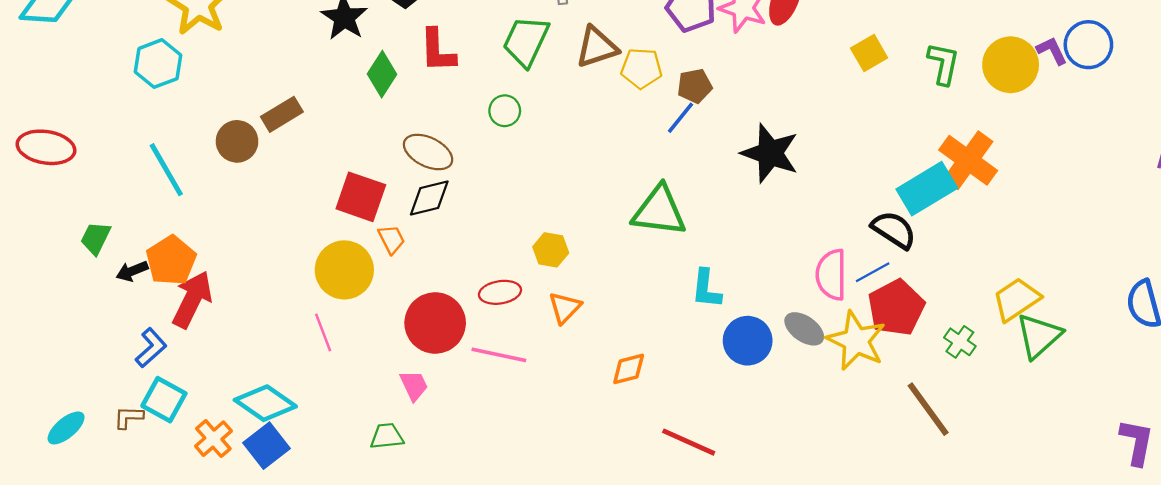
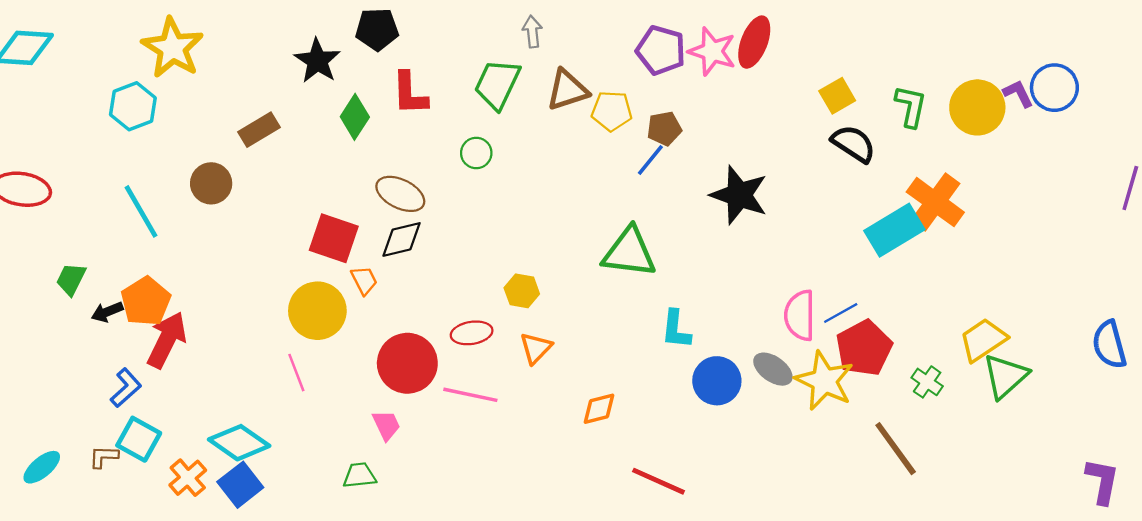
brown rectangle: (282, 114) -> (259, 130), moved
black semicircle: (894, 230) -> (854, 144), moved

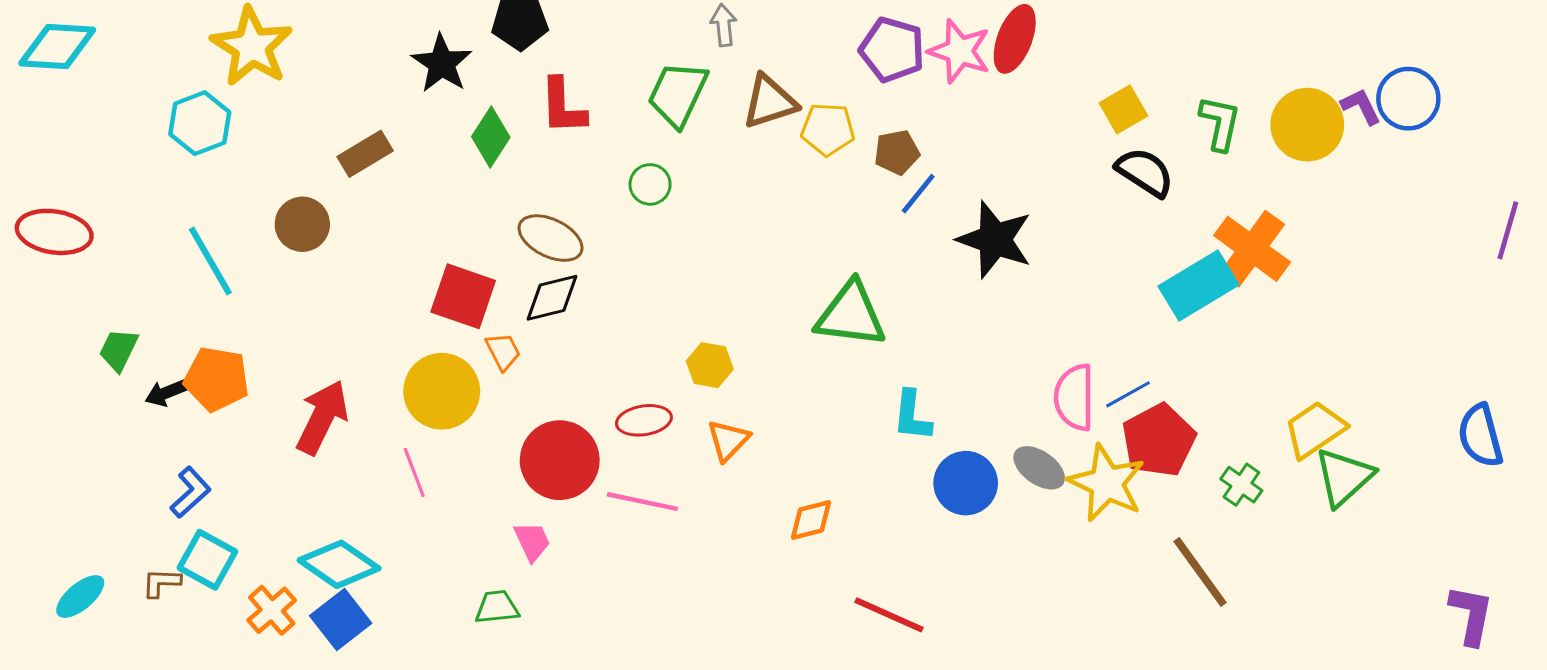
blue line: (650, 160) -> (918, 194), moved
orange pentagon: (146, 301) -> (217, 379), turned -30
red arrow: (167, 340) -> (322, 417), moved

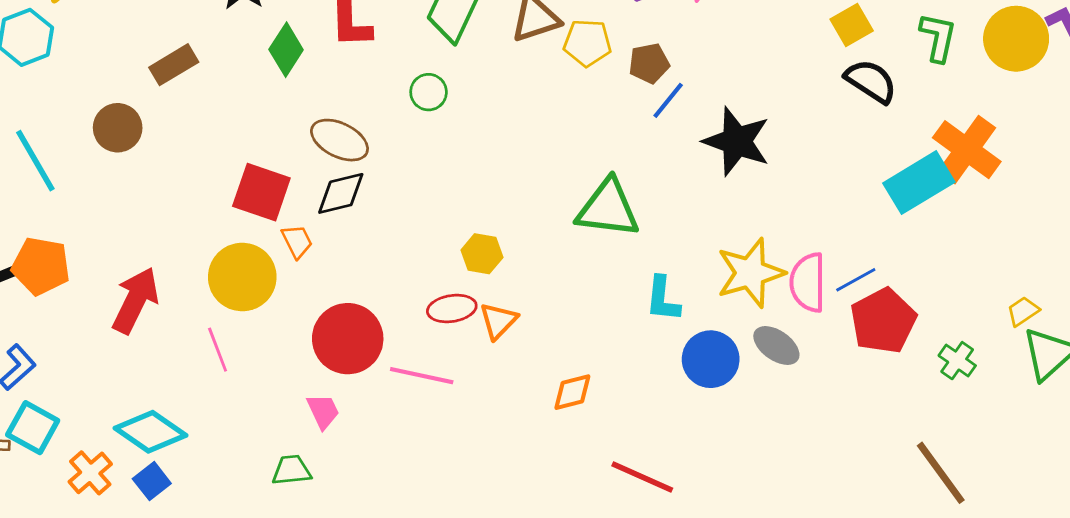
red ellipse: (644, 420) -> (452, 309), moved
yellow trapezoid: (1315, 430) -> (1023, 311), size x0.6
yellow star: (1107, 483) -> (750, 273), moved, turned 30
brown line: (1200, 572) -> (941, 473), moved
blue square: (341, 619) -> (152, 481), size x0.7

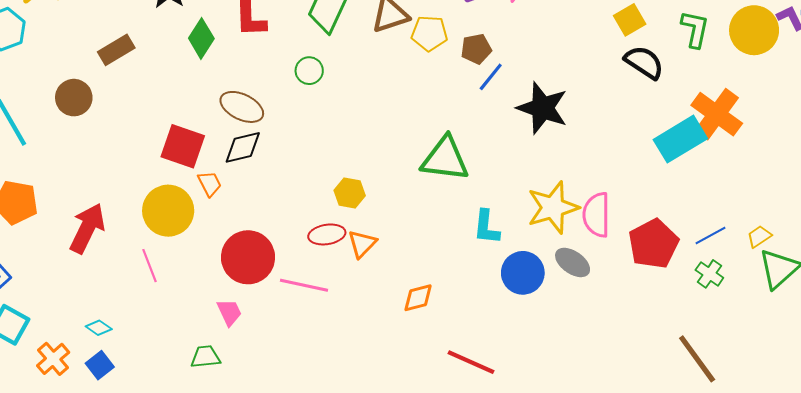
blue line: (856, 280) -> (711, 236), moved
cyan diamond: (150, 432) -> (99, 328), size x0.5

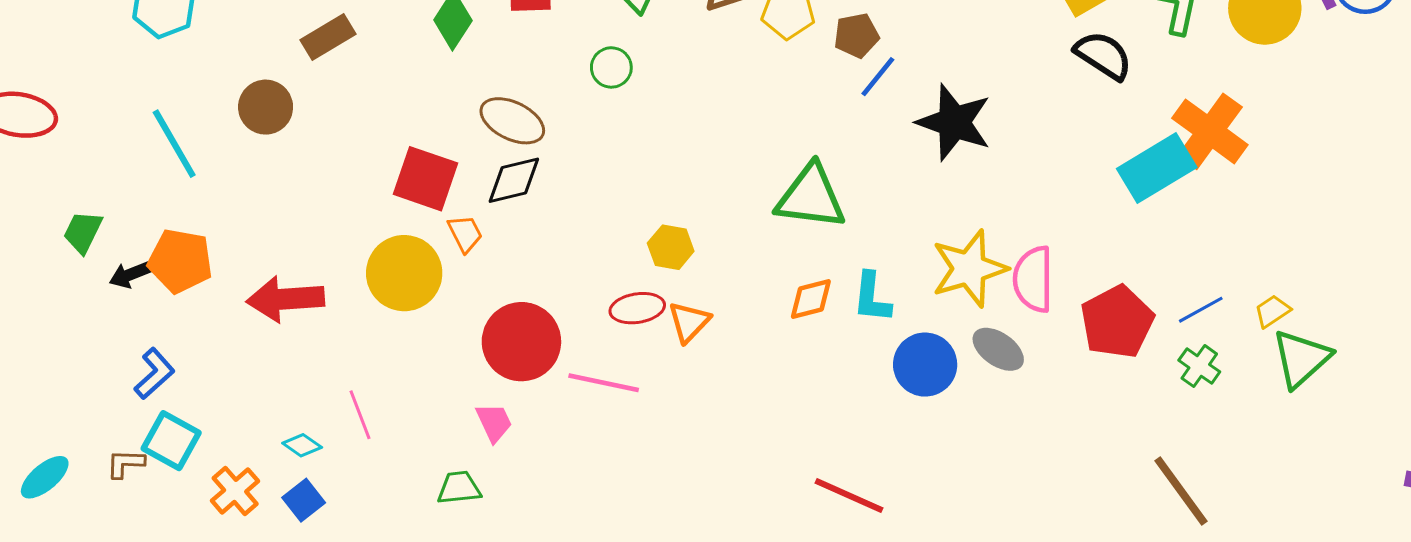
red arrow: (87, 228) -> (285, 299), turned -120
pink line: (149, 266) -> (360, 415), moved
orange diamond: (418, 298) -> (811, 299), moved

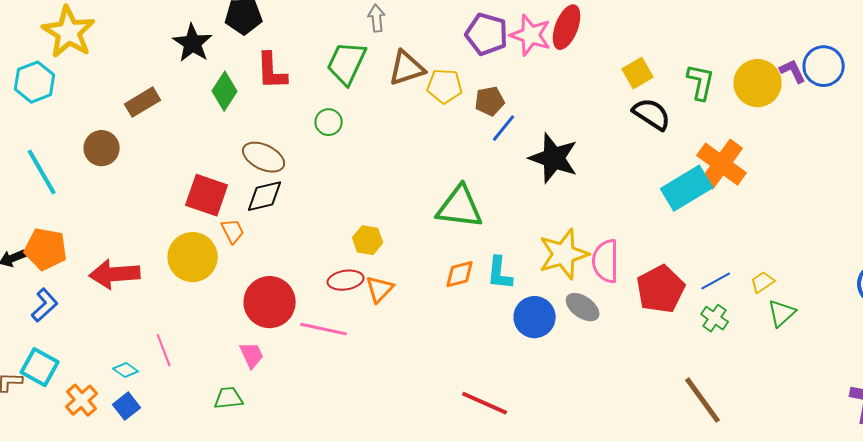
green triangle: (1301, 358) -> (782, 313), size x0.7
blue L-shape: (154, 374) -> (45, 305), moved

